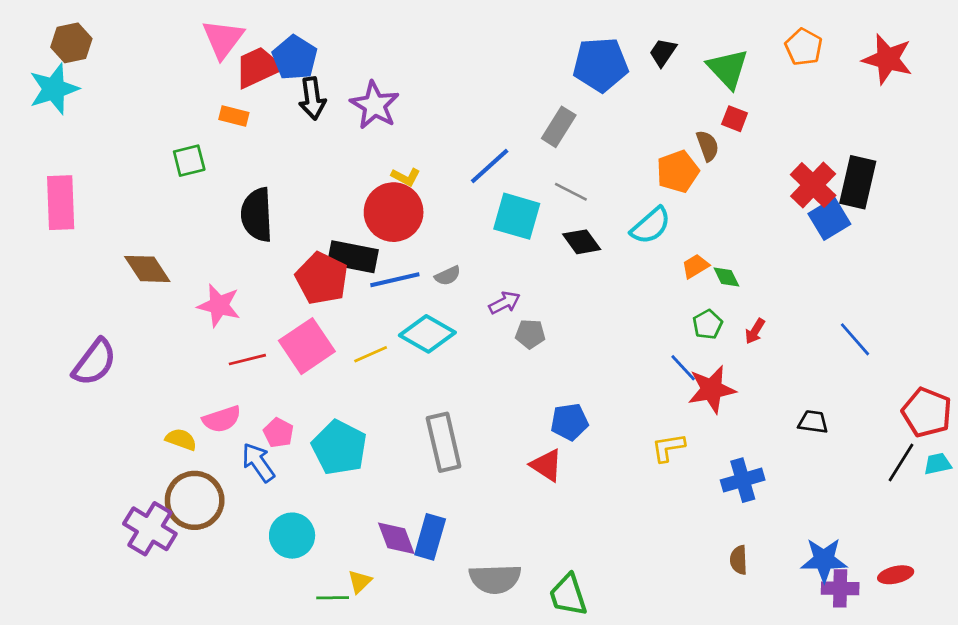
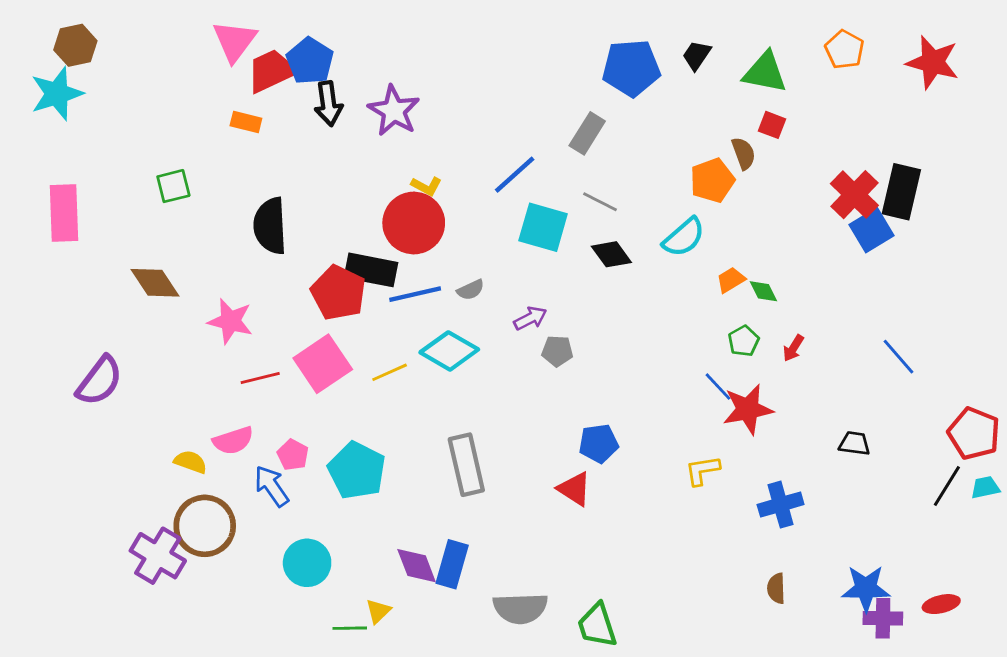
green triangle: (728, 69) -> (765, 72), turned -36
green square: (189, 161) -> (173, 186), moved

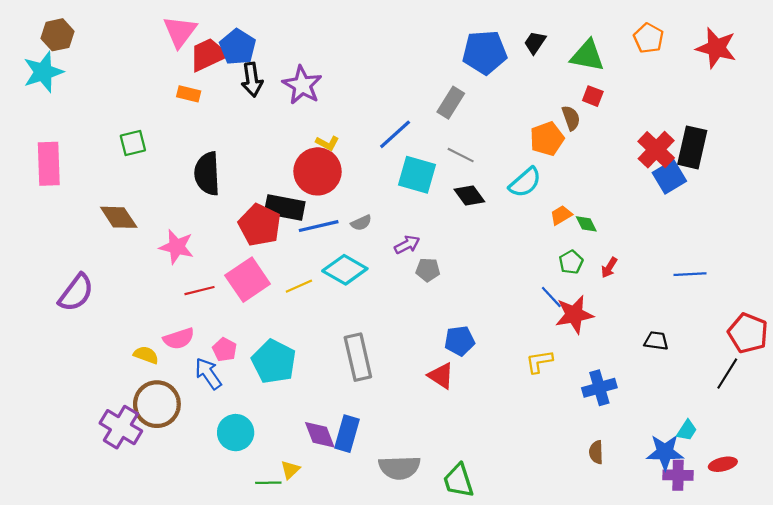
blue line: (899, 357) -> (690, 274), turned -52
cyan trapezoid: (985, 487) -> (687, 430), moved, turned 135

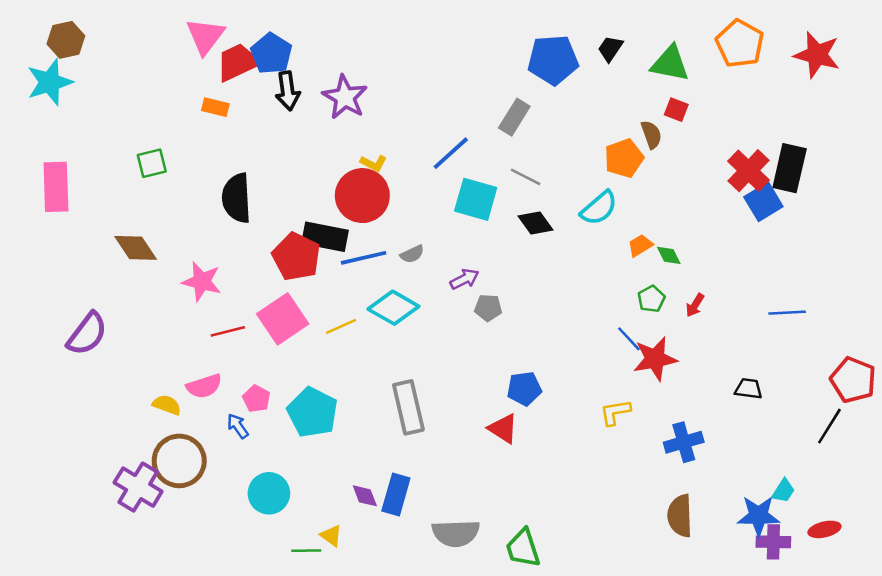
orange pentagon: (649, 38) -> (740, 44), size x1.4
blue arrow: (208, 374) -> (238, 426), size x0.7
purple diamond: (320, 435) -> (365, 496), size x0.7
brown semicircle: (596, 452) -> (680, 516), size x1.6
yellow triangle: (290, 470) -> (331, 536), turned -40

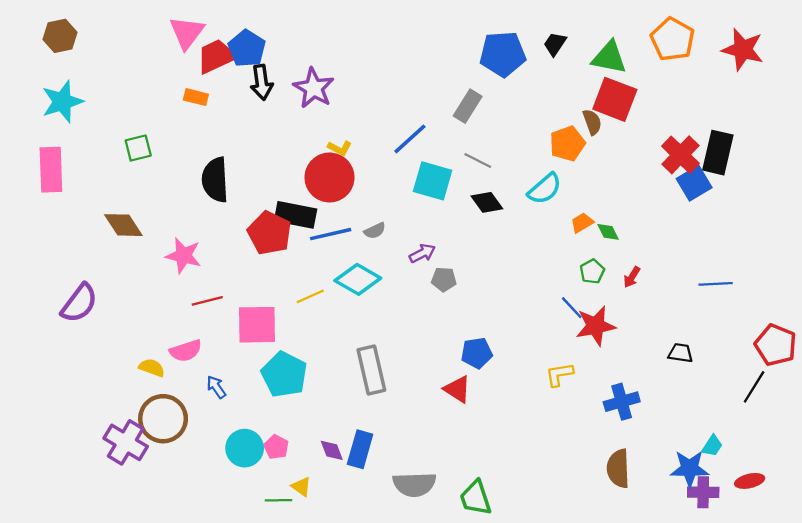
cyan star: (50, 82) -> (62, 102), moved
red square: (676, 110) -> (615, 99), size x2.0
pink square: (283, 319) -> (257, 325), moved, turned 33
pink pentagon: (256, 399) -> (276, 447), moved

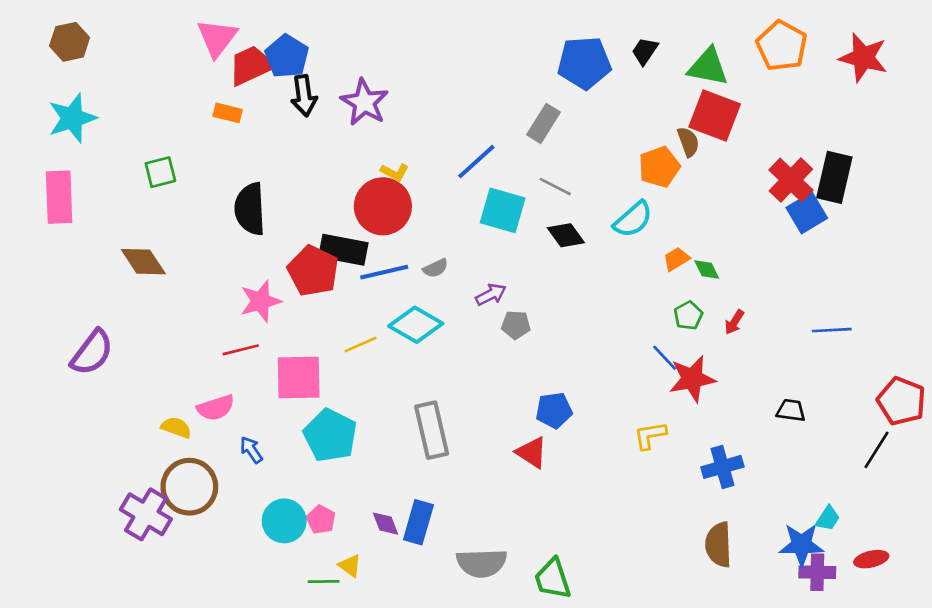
pink star: (183, 256) -> (260, 301), moved, turned -30

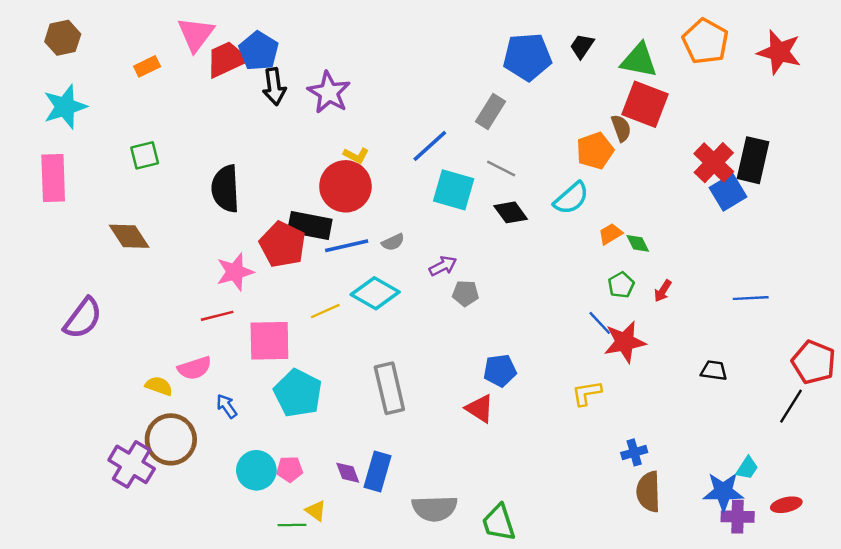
orange rectangle: (228, 113) -> (147, 66), moved, turned -40
blue cross: (722, 467) -> (634, 452), moved, size x0.7
pink pentagon: (321, 520) -> (290, 469), turned -30

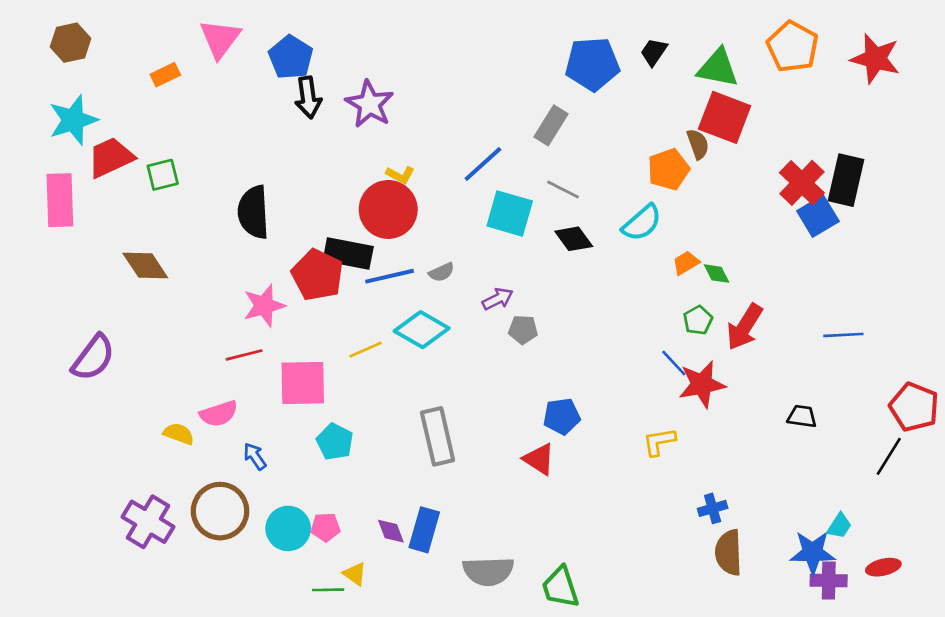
red trapezoid: (227, 59) -> (111, 157), moved
red arrow: (663, 291) -> (745, 327), size x1.8
cyan pentagon: (298, 393) -> (335, 442), size x0.7
brown circle: (171, 439) -> (220, 511), moved

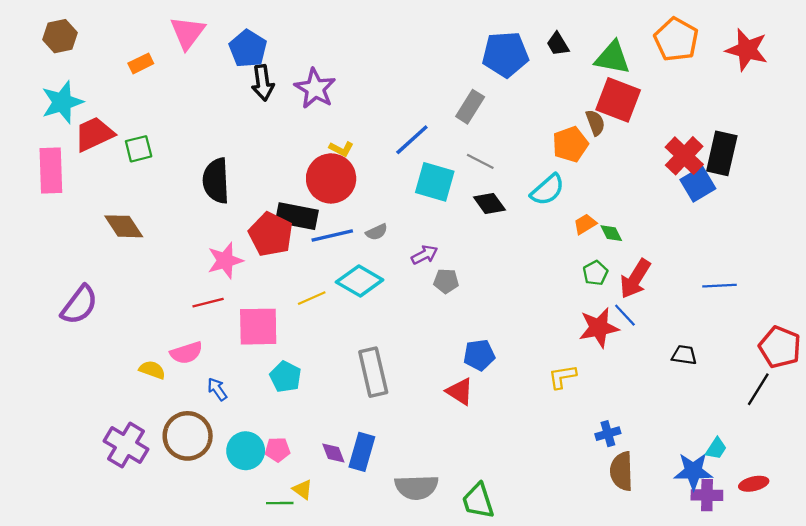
black trapezoid: (654, 52) -> (558, 44), turned -65
blue line: (674, 363) -> (625, 315), moved

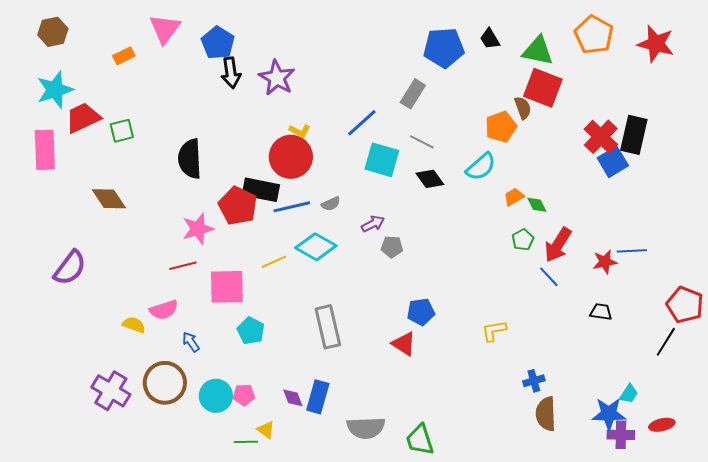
red star: (599, 328) -> (605, 262), moved, size x0.7

